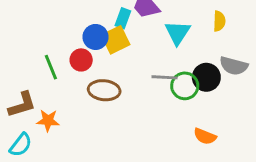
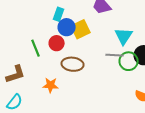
cyan rectangle: (123, 18) -> (59, 14), moved
cyan triangle: (178, 33) -> (124, 36), moved
orange star: (48, 120) -> (51, 85), moved

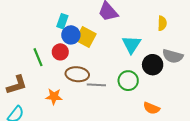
yellow square: (81, 29) -> (86, 37), turned -36
gray line: (115, 55) -> (96, 85), moved
green circle: (129, 61) -> (128, 81), moved

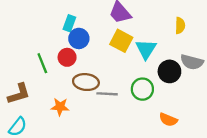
yellow square: (86, 37) -> (121, 41), moved

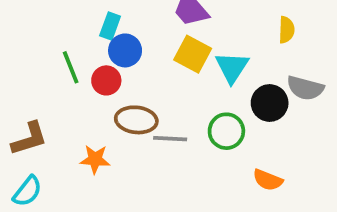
green line: (42, 63) -> (71, 67), moved

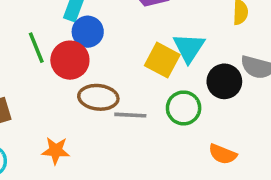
yellow square: (193, 54) -> (162, 60), moved
red circle: (106, 80) -> (70, 60), size x1.4
orange star: (95, 159) -> (56, 151), moved

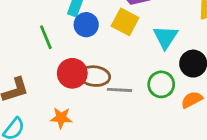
red circle: (70, 60) -> (72, 73), moved
yellow square: (162, 60) -> (125, 22), moved
orange semicircle: (223, 154) -> (192, 100), moved, turned 130

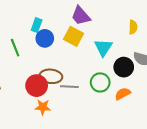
red circle: (72, 73) -> (37, 86), moved
orange star: (61, 118) -> (43, 107), moved

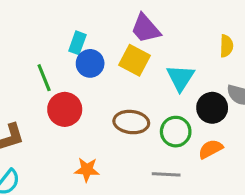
brown ellipse: (51, 76) -> (131, 122), moved
red circle: (37, 86) -> (65, 109), moved
gray line: (69, 87) -> (166, 174), moved

